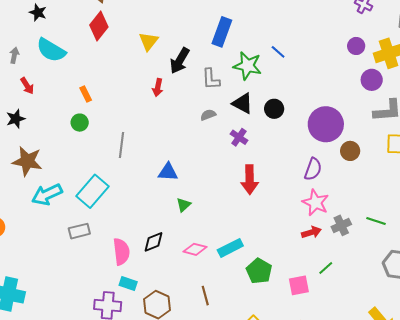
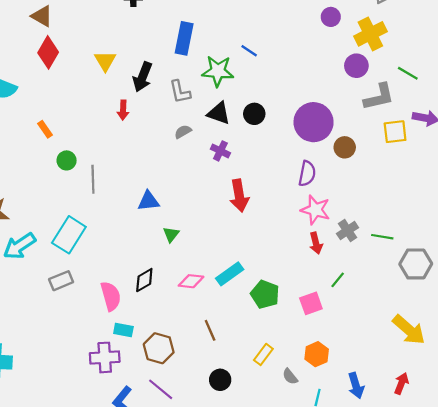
purple circle: (356, 46) -> (331, 17), moved
green circle: (80, 123) -> (67, 160), moved
green line: (376, 221) -> (382, 237), moved
red arrow: (311, 232) -> (316, 243), turned 102

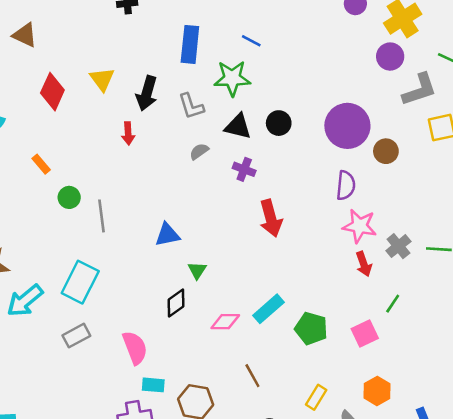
blue line: (249, 51) -> (251, 41), moved
red diamond: (48, 52) -> (52, 92), moved
black diamond: (144, 280) -> (176, 303), moved

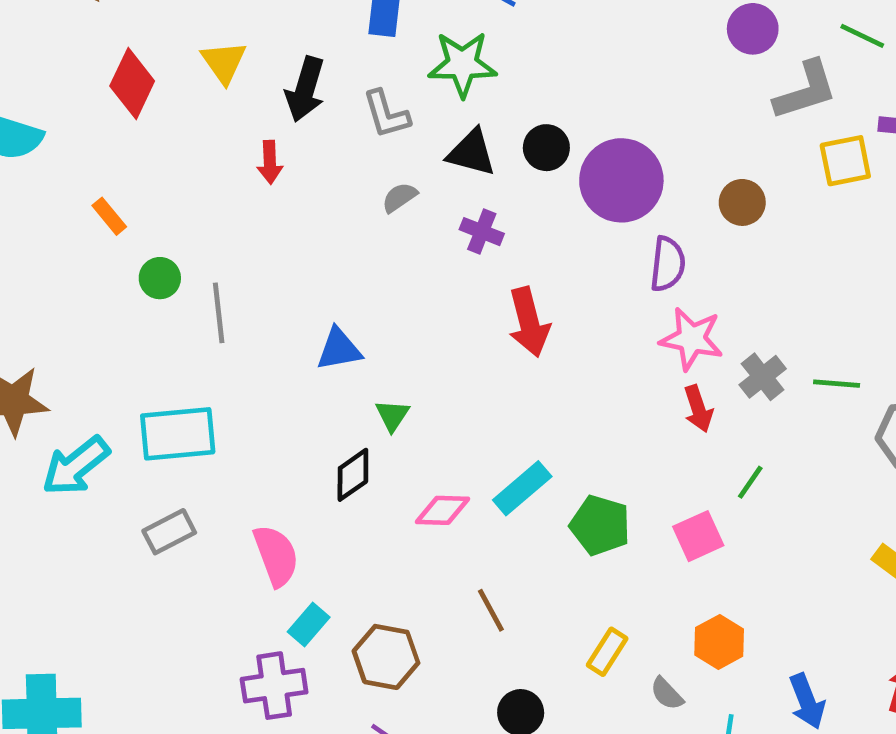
purple circle: (347, 126) -> (621, 180), moved
cyan rectangle: (80, 282) -> (178, 434), turned 57
cyan rectangle: (153, 385) -> (309, 624), turned -55

